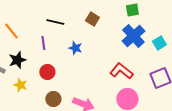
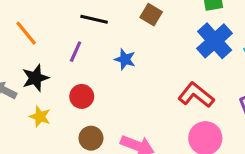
purple line: (43, 43) -> (76, 52), turned 32

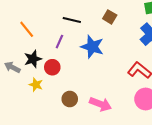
blue star: (125, 59) -> (92, 47), size x1.6
red circle: (82, 96) -> (52, 67), moved

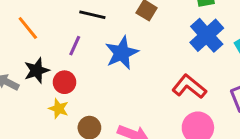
blue star: (92, 47) -> (122, 53), turned 30
yellow star: (36, 85) -> (59, 109), moved

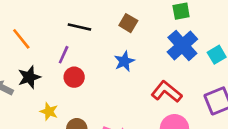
blue star: (122, 53) -> (124, 61), moved, size x0.7
red circle: (64, 82) -> (74, 77), moved

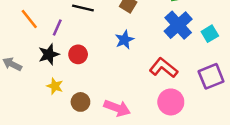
purple line: (64, 55) -> (57, 28), moved
black star: (29, 77) -> (49, 54), moved

